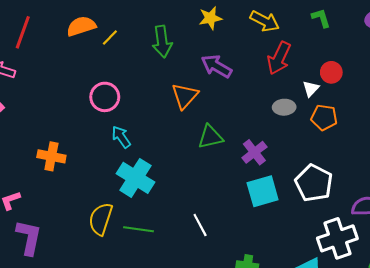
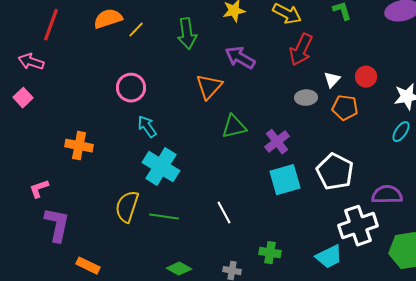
red circle: (331, 72) -> (366, 77), moved

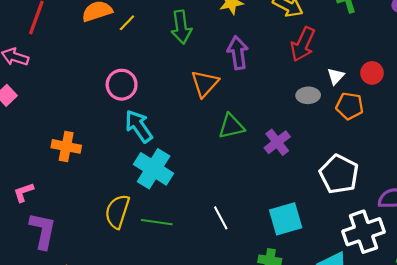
purple arrow: (240, 58) -> (238, 53), turned 52
cyan arrow: (147, 127) -> (139, 126), size x1.4
cyan square: (285, 180) -> (286, 219), moved

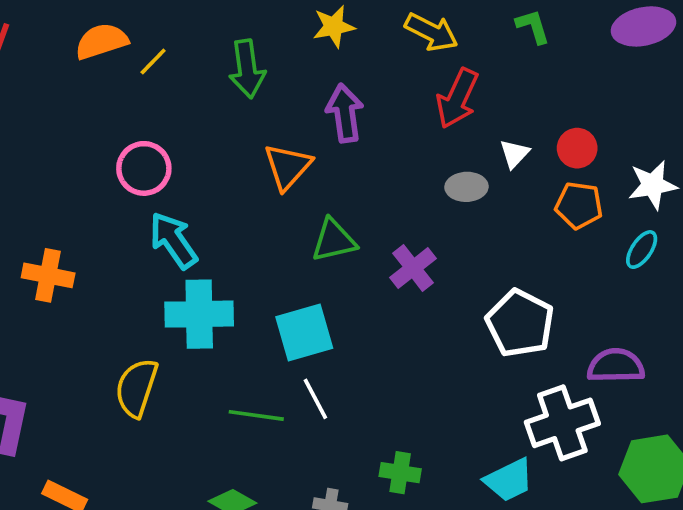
orange pentagon: (350, 106) -> (579, 205), moved
cyan cross: (154, 169) -> (199, 314), turned -33
cyan square: (286, 219) -> (304, 333), moved
green line: (157, 222) -> (256, 415), moved

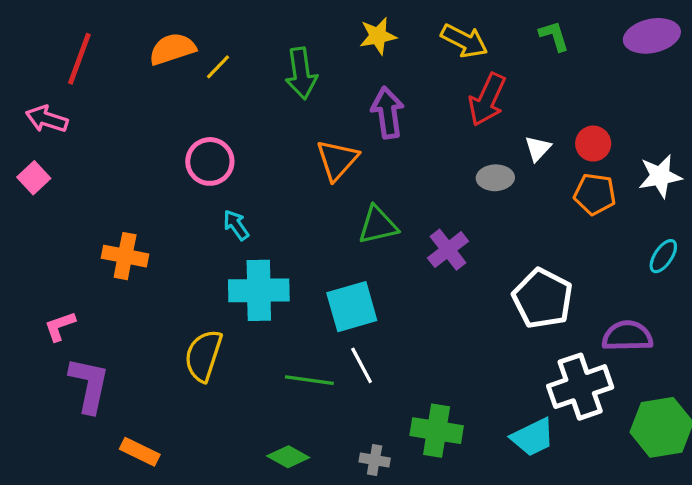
cyan arrow: (173, 240) -> (236, 225), size x0.6
cyan ellipse: (642, 250) -> (663, 256), moved
green cross: (400, 473) -> (437, 431), size x1.4

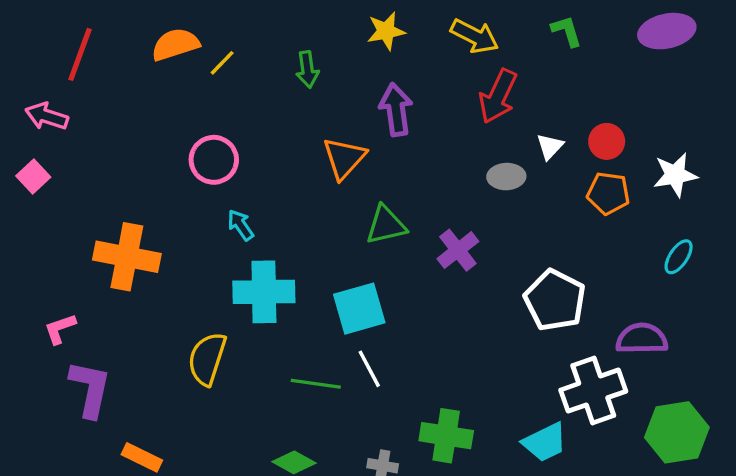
green arrow: (301, 73) -> (307, 70), size x0.7
orange cross: (125, 256) -> (127, 257), size x1.4

